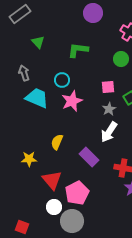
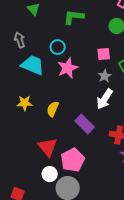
yellow star: (29, 159) -> (25, 103), moved

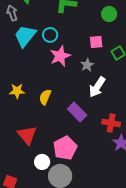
gray arrow: (20, 40) -> (12, 13), moved
cyan trapezoid: (33, 65) -> (25, 36), moved, turned -75
gray star: (105, 76) -> (87, 65), moved
red triangle: (48, 147) -> (27, 135), moved

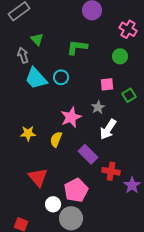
cyan trapezoid: (25, 36) -> (36, 78), turned -80
pink star: (60, 56) -> (71, 117), moved
red cross: (111, 123) -> (111, 171), moved

